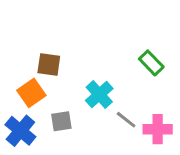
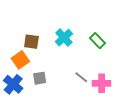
cyan cross: (99, 94) -> (64, 38), moved

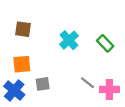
brown square: (31, 42) -> (23, 29), moved
orange square: (20, 60) -> (22, 64), turned 30

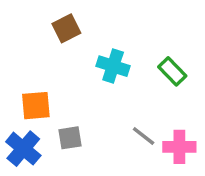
brown square: (23, 29) -> (66, 28), moved, turned -35
cyan cross: (69, 40) -> (113, 66), turned -30

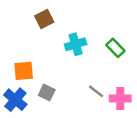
cyan cross: (113, 66) -> (76, 44), turned -35
gray square: (70, 138) -> (47, 92), turned 35

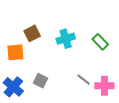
brown square: (44, 19) -> (32, 33), moved
orange square: (24, 71) -> (15, 52), moved

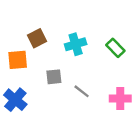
gray line: (83, 80) -> (82, 91), moved
gray square: (41, 81) -> (54, 77), moved, turned -32

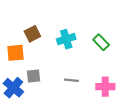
gray square: (54, 77) -> (33, 76), moved
gray line: (82, 91) -> (71, 80), turned -32

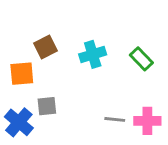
gray line: (71, 80) -> (115, 119), moved

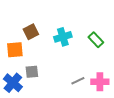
gray line: (115, 119) -> (78, 81), turned -32

